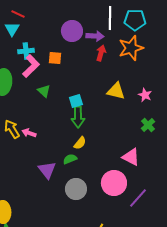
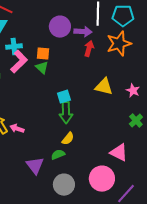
green triangle: (44, 91) -> (42, 68), moved

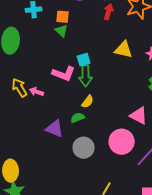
pink L-shape: (19, 62) -> (64, 74), moved, turned 65
purple triangle: (35, 166) -> (55, 129), turned -30

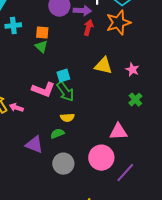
green arrow: (86, 76) -> (65, 92), turned -35
yellow semicircle: (88, 102) -> (67, 118), turned 48
pink triangle: (139, 116) -> (118, 132), turned -30

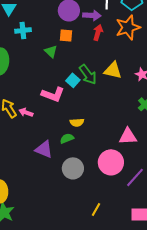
orange square: (42, 33) -> (66, 35), moved
cyan square: (63, 76) -> (73, 80), turned -32
green arrow: (65, 92) -> (88, 74), moved

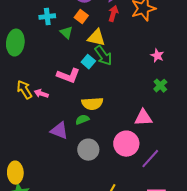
cyan cross: (23, 30) -> (47, 17), moved
orange square: (66, 35) -> (81, 17), turned 32
yellow triangle: (113, 70) -> (96, 38), moved
yellow semicircle: (77, 122) -> (92, 104), size x1.5

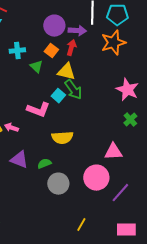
red arrow: (113, 14) -> (71, 48), moved
pink star: (157, 56) -> (127, 90), size x1.6
green semicircle: (82, 120) -> (44, 164), moved
purple triangle: (59, 131) -> (19, 160), moved

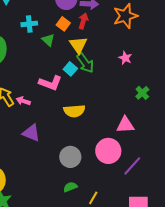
yellow triangle: (66, 72) -> (78, 45), turned 42
pink star: (127, 90) -> (125, 58), moved, size x0.6
green semicircle: (44, 164) -> (70, 187), moved

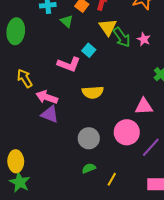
yellow triangle: (78, 45) -> (108, 27), moved
green arrow: (85, 63) -> (122, 37), moved
pink arrow: (23, 101) -> (47, 97), moved, size x1.5

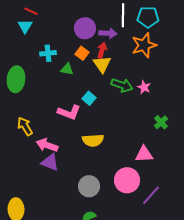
green triangle: (67, 21) -> (67, 69), turned -32
yellow triangle: (108, 27) -> (102, 64), moved
green arrow: (122, 37) -> (122, 85), turned -35

